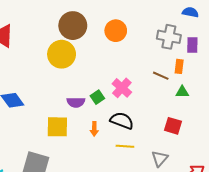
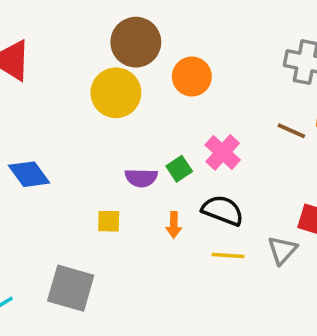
orange circle: (116, 31) -> (192, 77), moved
yellow square: (57, 127) -> (109, 221), size x0.6
gray triangle: (160, 159) -> (282, 250), moved

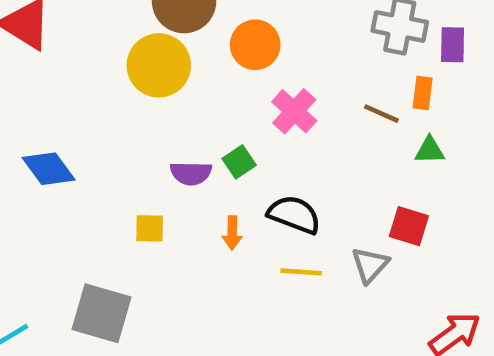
pink cross: (223, 152) -> (294, 111), moved

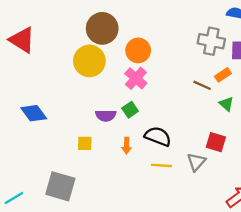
orange rectangle: (423, 93) -> (223, 75), turned 49
pink cross: (294, 111) -> (136, 78), moved
green triangle: (430, 150) -> (226, 104), turned 42

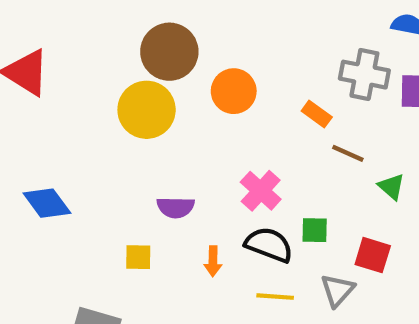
orange rectangle: (223, 75) -> (317, 114), moved, turned 70
pink cross: (136, 78) -> (261, 191), moved
green square: (130, 110) -> (315, 230), moved, turned 35

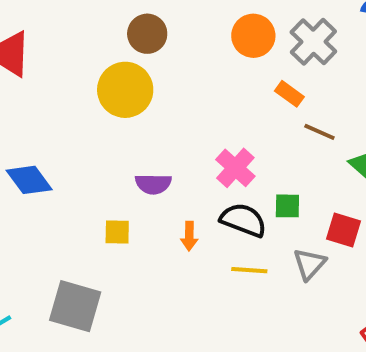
brown circle: (169, 52) -> (147, 34), size x0.7
gray cross: (364, 75) -> (313, 42), moved, turned 33
orange circle: (234, 91) -> (253, 36), moved

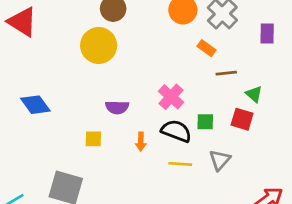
brown line: (319, 132) -> (226, 73), turned -30
red square: (343, 230) -> (242, 119), moved

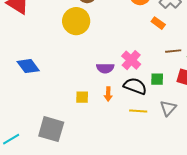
brown line: (226, 73) -> (173, 51), moved
purple semicircle: (117, 107) -> (105, 68), moved
yellow square: (93, 139) -> (82, 97), moved

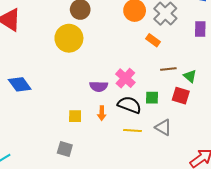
gray triangle: (168, 108) -> (163, 127), turned -42
gray square: (51, 129) -> (65, 149), moved, size x0.6

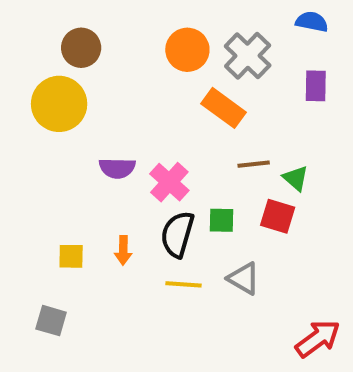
orange rectangle: (153, 40) -> (224, 108), size x1.5
purple semicircle: (99, 86) -> (117, 168), moved
black semicircle: (129, 105) -> (177, 234), turned -95

